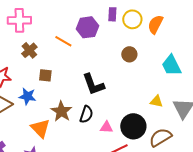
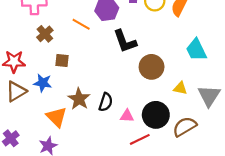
brown circle: (129, 54) -> (152, 67), moved, size x1.5
black L-shape: (93, 84) -> (125, 41), moved

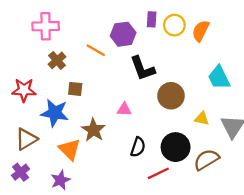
blue star: (43, 83) -> (55, 113), size x1.4
brown triangle: (16, 91) -> (26, 139), moved
black semicircle: (106, 102) -> (138, 147), moved
pink triangle: (127, 116) -> (124, 109), moved

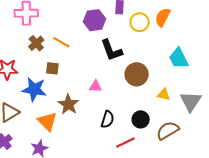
yellow circle: (174, 25) -> (140, 22), moved
orange line: (96, 50) -> (61, 42), moved
black circle: (176, 147) -> (141, 119), size x0.7

